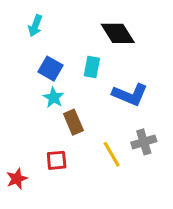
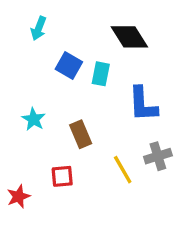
blue square: (50, 69) -> (69, 65), moved
blue L-shape: (130, 95) -> (143, 104), turned 64
cyan star: (54, 98) -> (34, 119), moved

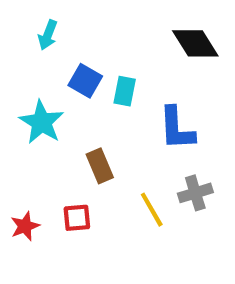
black diamond: (129, 37) -> (195, 43), moved
cyan star: (34, 119) -> (42, 122), moved, size x1.5
red star: (18, 197) -> (25, 226), moved

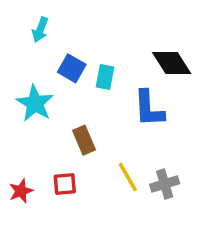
black diamond: (195, 43) -> (172, 63), moved
gray cross: (195, 193) -> (165, 184), moved

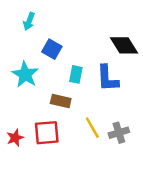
cyan rectangle: (105, 77) -> (76, 74), moved
brown rectangle: (84, 140) -> (61, 101), turned -54
red square: (65, 184) -> (47, 133), size x1.5

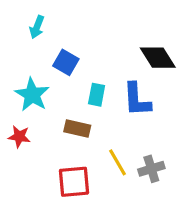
red square: (47, 133) -> (74, 182), moved
red star: (15, 138) -> (19, 137), moved, turned 30

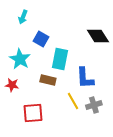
cyan rectangle: (97, 95) -> (60, 59), size x1.5
blue L-shape: (137, 100) -> (85, 78), moved
red square: (74, 182) -> (33, 113), moved

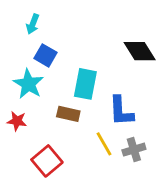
blue square: (41, 39) -> (45, 55), moved
red square: (33, 113) -> (47, 161), turned -35

